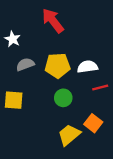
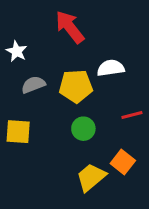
white semicircle: (87, 67) -> (111, 68), moved

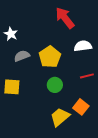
red arrow: (70, 27) -> (65, 18), moved
white semicircle: (111, 68) -> (83, 46), moved
yellow pentagon: (76, 86) -> (50, 57), turned -30

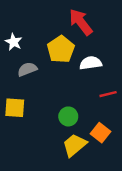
white semicircle: (83, 46) -> (91, 63), moved
yellow pentagon: (50, 57) -> (61, 49), moved
green circle: (55, 85) -> (68, 116), moved

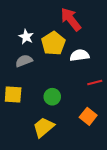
white star: (14, 42) -> (26, 37), moved
green circle: (68, 116) -> (52, 97), moved
yellow trapezoid: (74, 145) -> (44, 127), moved

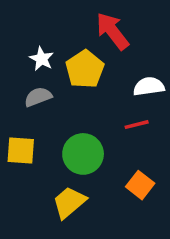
white semicircle: (79, 55) -> (149, 86), moved
red line: (95, 83) -> (137, 125), moved
green circle: (52, 97) -> (83, 154), size x1.5

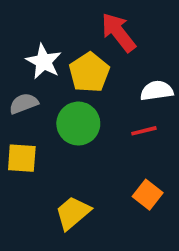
white star: (42, 59) -> (44, 62), size x1.4
gray semicircle: (38, 97) -> (24, 103), moved
green circle: (83, 154) -> (78, 124), moved

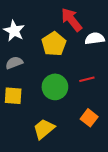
white star: (44, 62) -> (14, 31), moved
white semicircle: (157, 91) -> (95, 38), moved
green circle: (78, 124) -> (55, 87), moved

